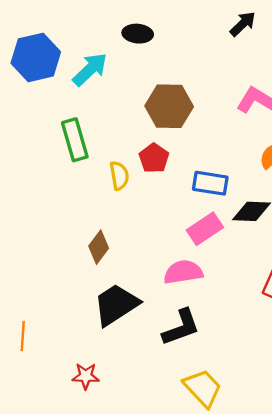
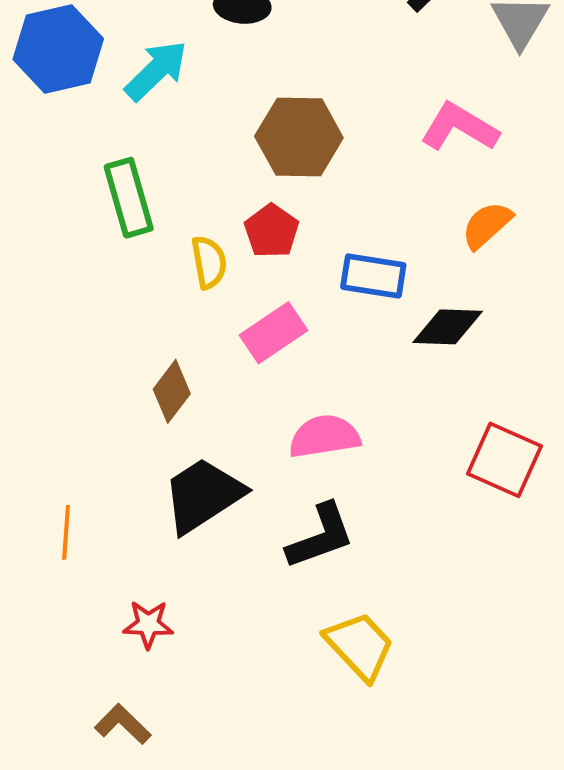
pink rectangle: (205, 229) -> (274, 333), moved
orange line: (23, 336) -> (66, 532), moved

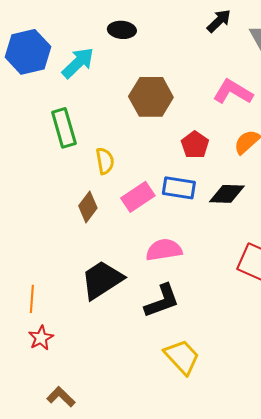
red pentagon: (272, 231) -> (195, 145), moved
blue rectangle: (373, 276) -> (179, 188), moved
brown diamond: (172, 391) -> (88, 207), moved
red star: (148, 624) -> (41, 338), moved, turned -30

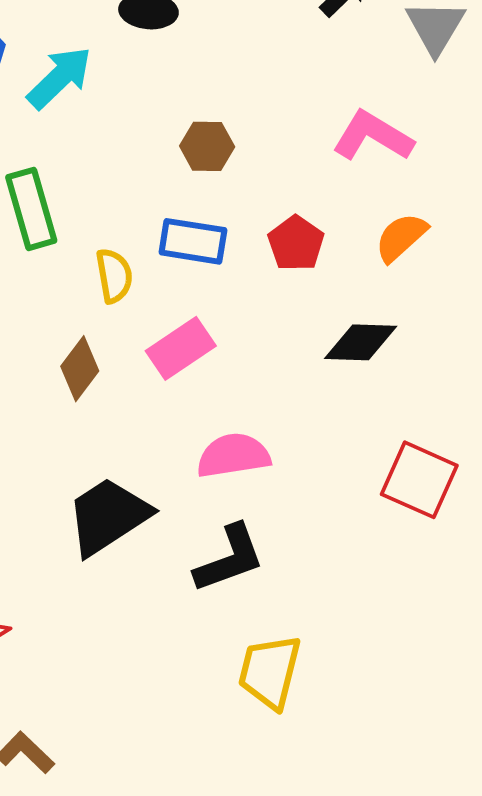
brown hexagon: (151, 97) -> (207, 146), size x0.6
blue rectangle: (179, 188) -> (193, 241), moved
yellow trapezoid: (182, 357) -> (270, 672), turned -123

